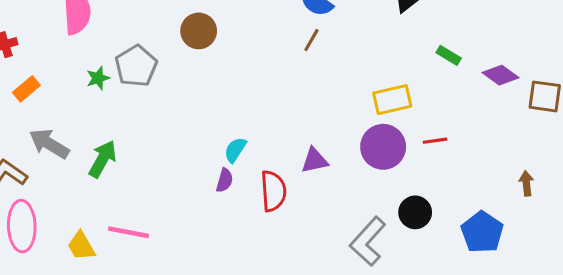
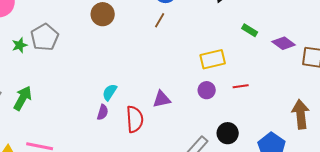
brown circle: (199, 31) -> (103, 14), moved
purple circle: (383, 147) -> (207, 90), size x0.6
brown arrow: (526, 183) -> (301, 114), size x1.8

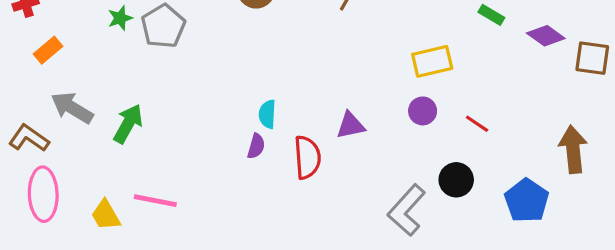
green star: (20, 45) -> (120, 18), moved
red line: (241, 86) -> (477, 124), moved, turned 42
cyan semicircle: (110, 92) -> (267, 114), turned -30

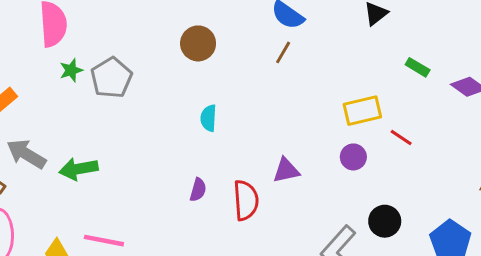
cyan semicircle: (267, 114) -> (208, 118), moved
green arrow: (128, 124) -> (79, 169), turned -129
red line: (477, 124) -> (401, 138), moved

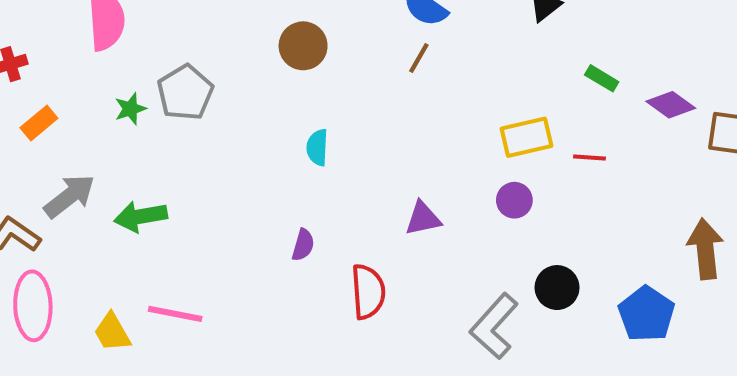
green star: (71, 70) -> (130, 109), moved
red line: (401, 138) -> (590, 158), moved, turned -30
gray arrow: (26, 154) -> (69, 196), turned 111
red semicircle: (246, 200) -> (368, 292), moved

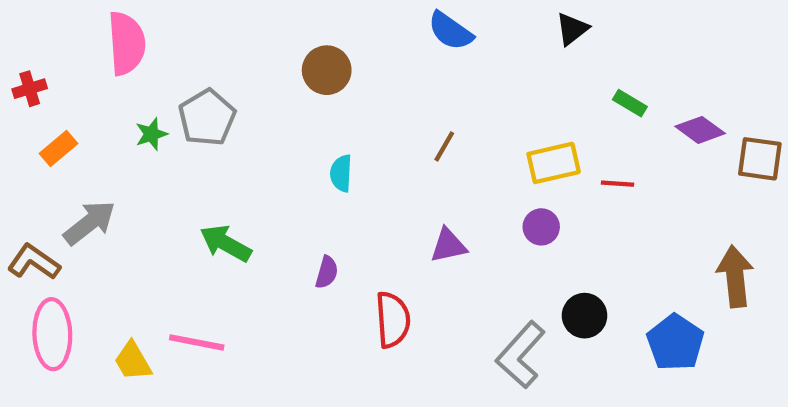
brown line: (419, 58) -> (444, 146), moved
green arrow: (141, 216) -> (226, 243), moved, turned 39

